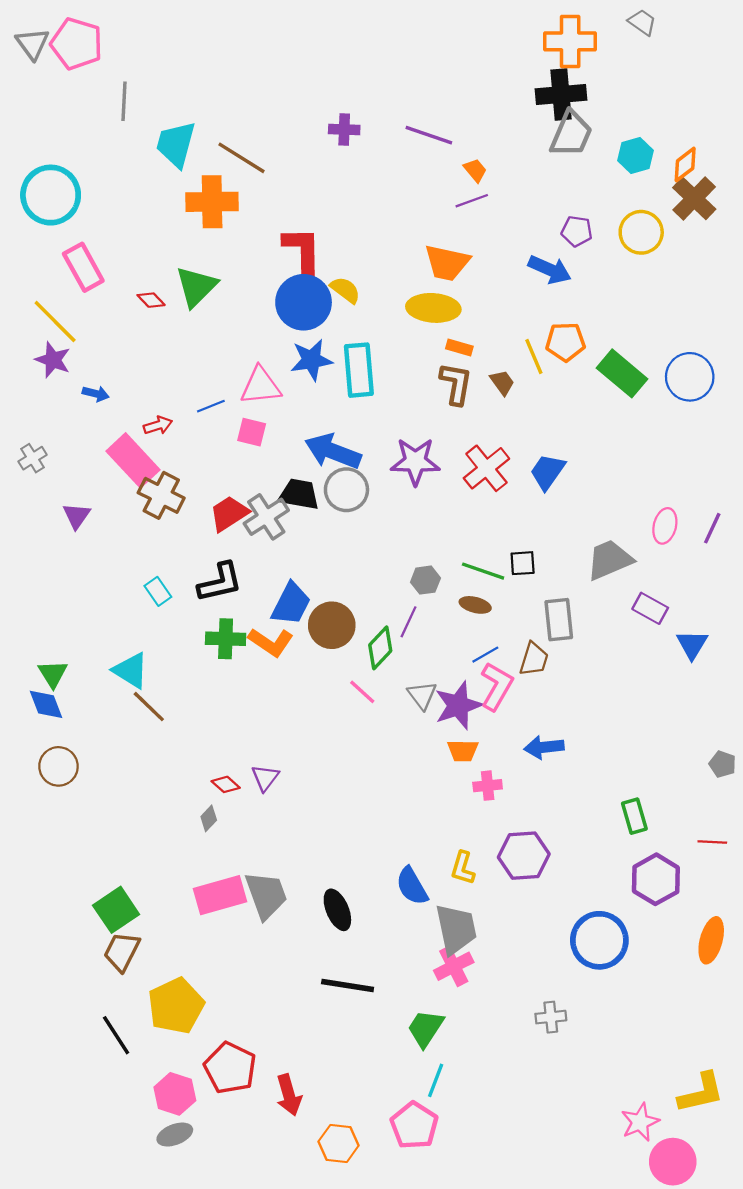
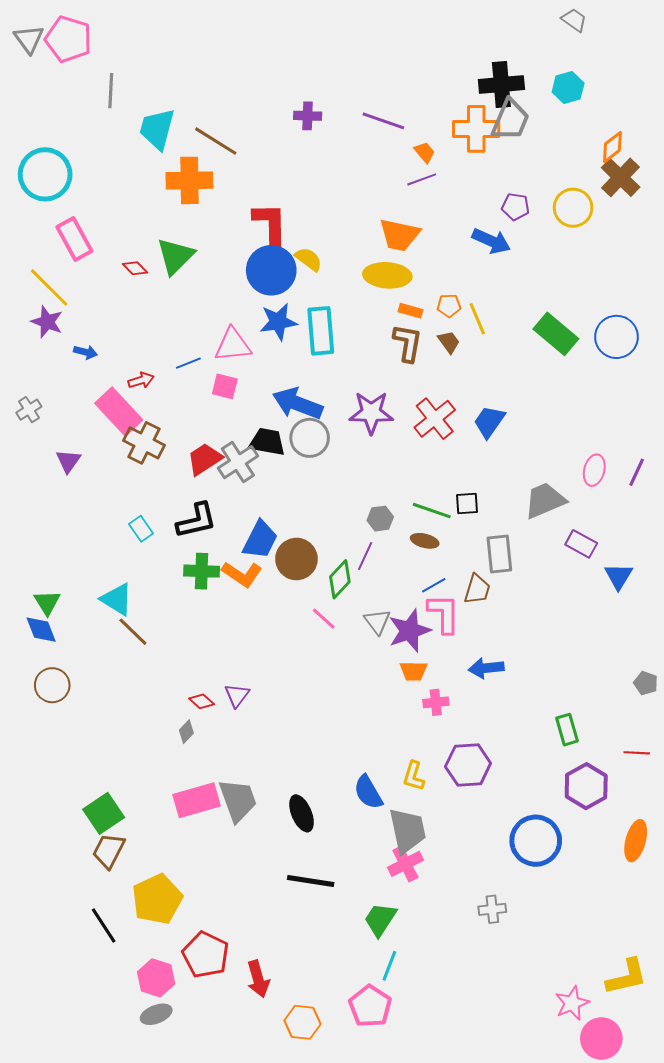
orange cross: (570, 41) -> (476, 129), moved
cyan hexagon: (636, 156) -> (568, 88), moved
orange pentagon: (565, 342) -> (449, 306), moved, size x0.7
pink L-shape: (497, 686) -> (444, 614), turned -30

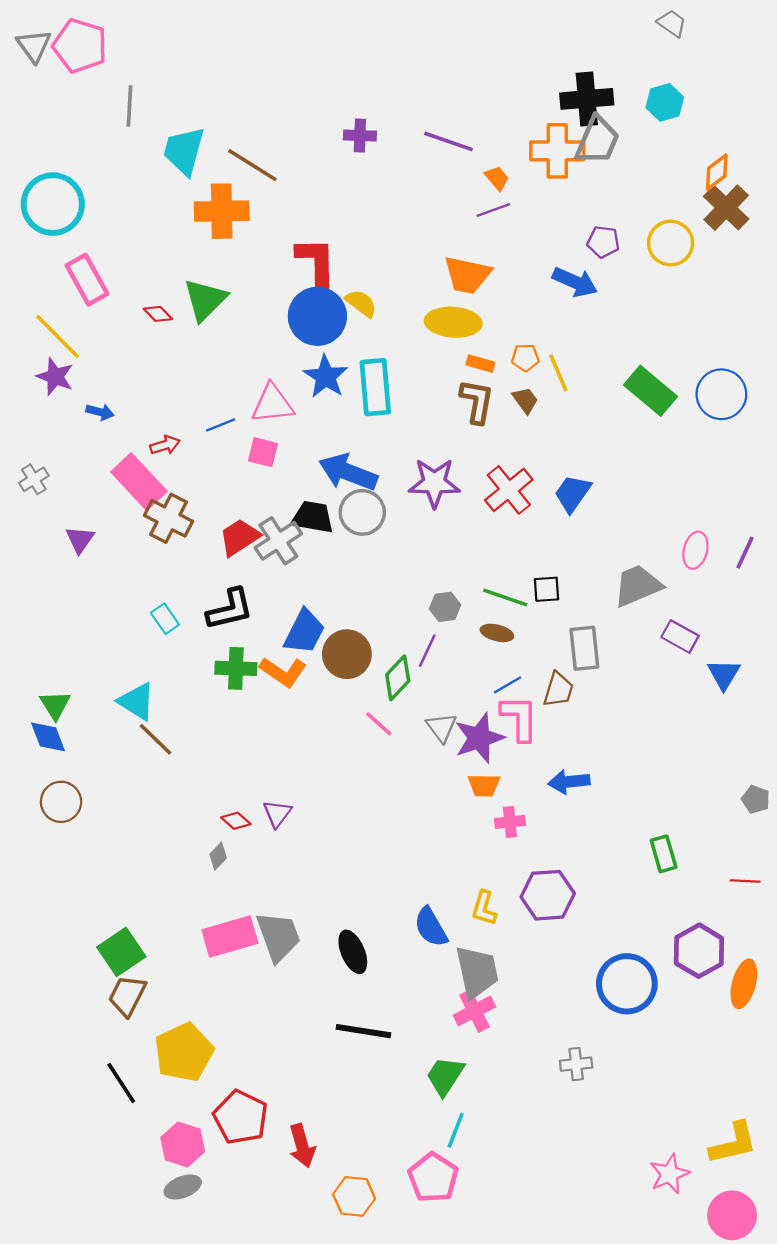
blue star: (278, 322) -> (326, 377), turned -30
purple hexagon: (586, 786) -> (699, 951), moved
pink circle: (601, 1039) -> (732, 1215), moved

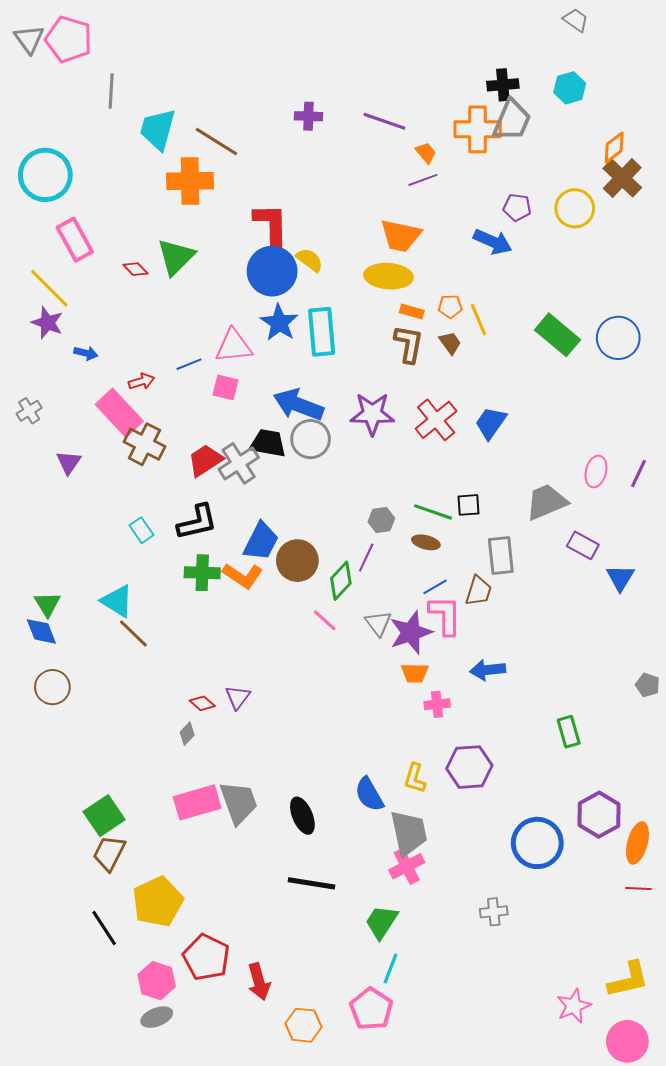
black cross: (587, 99) -> (503, 85), size x0.7
red line: (745, 881) -> (638, 889), moved

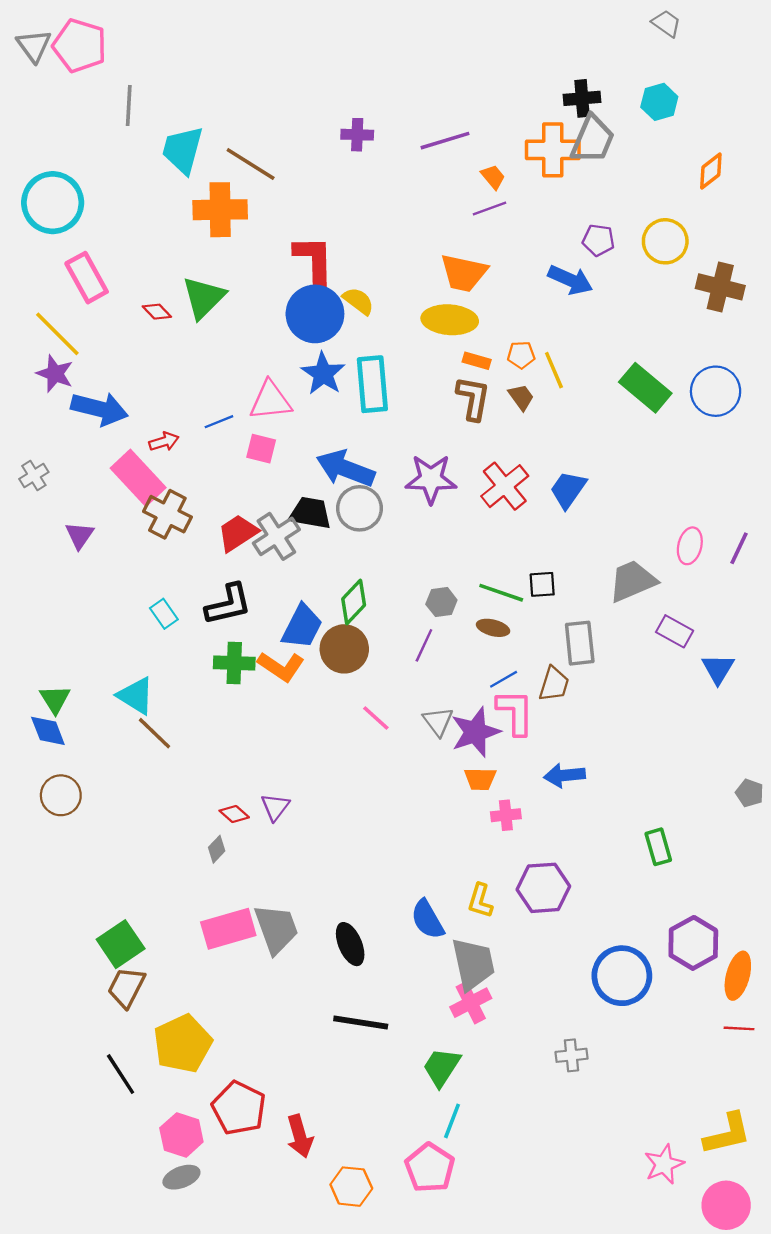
purple line: (384, 121) -> (445, 141), turned -36
brown cross: (622, 178) -> (720, 287), moved, turned -30
blue arrow: (86, 353) -> (99, 409), size x2.0
green diamond: (341, 581) -> (354, 602), moved

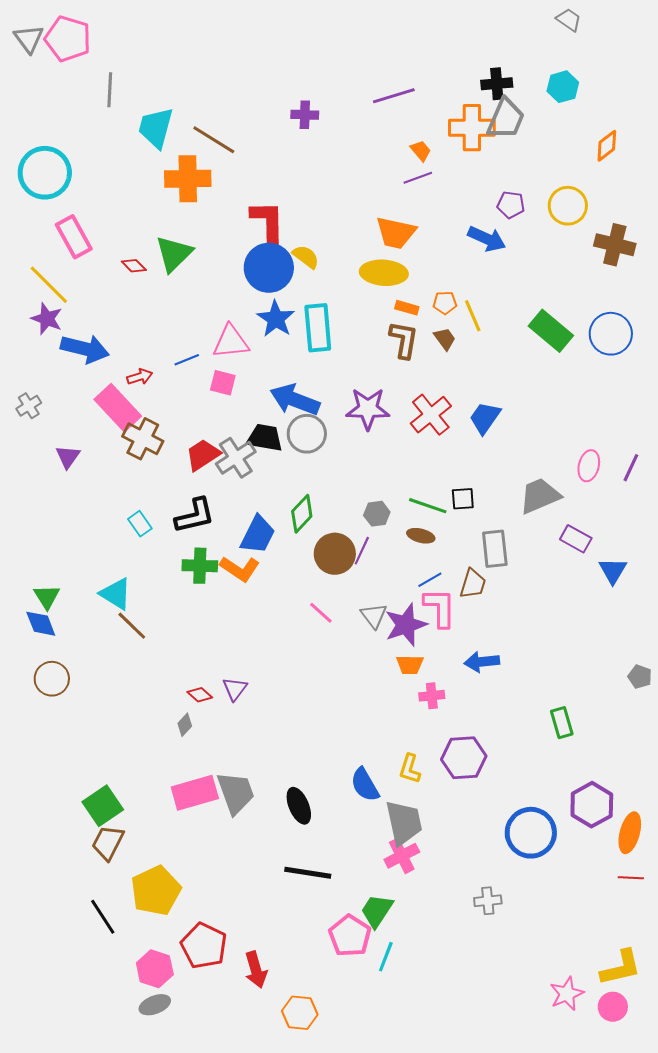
purple line: (445, 141) -> (394, 96), moved
brown circle: (344, 649) -> (335, 554), moved
pink pentagon: (430, 1168) -> (350, 936), moved
pink circle: (726, 1205) -> (613, 1007), moved, size x0.7

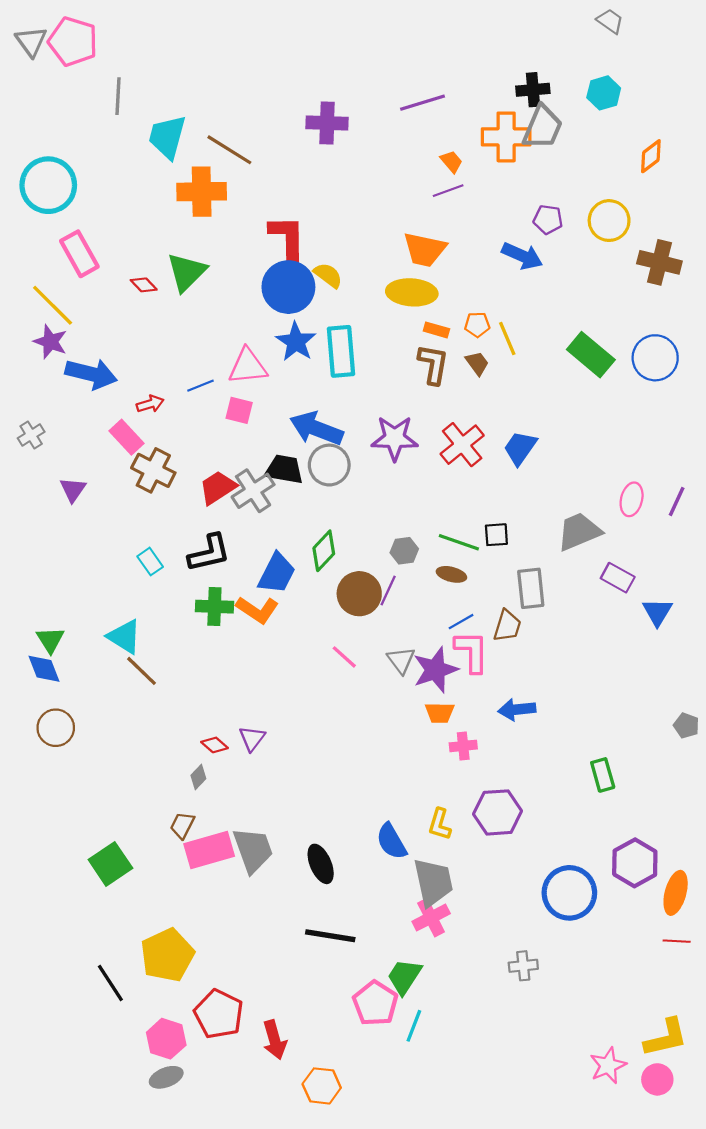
purple cross: (305, 115) -> (327, 123), size x1.4
pink rectangle: (118, 408) -> (127, 437), size x0.7
brown trapezoid: (108, 843) -> (182, 825), moved, size x0.7

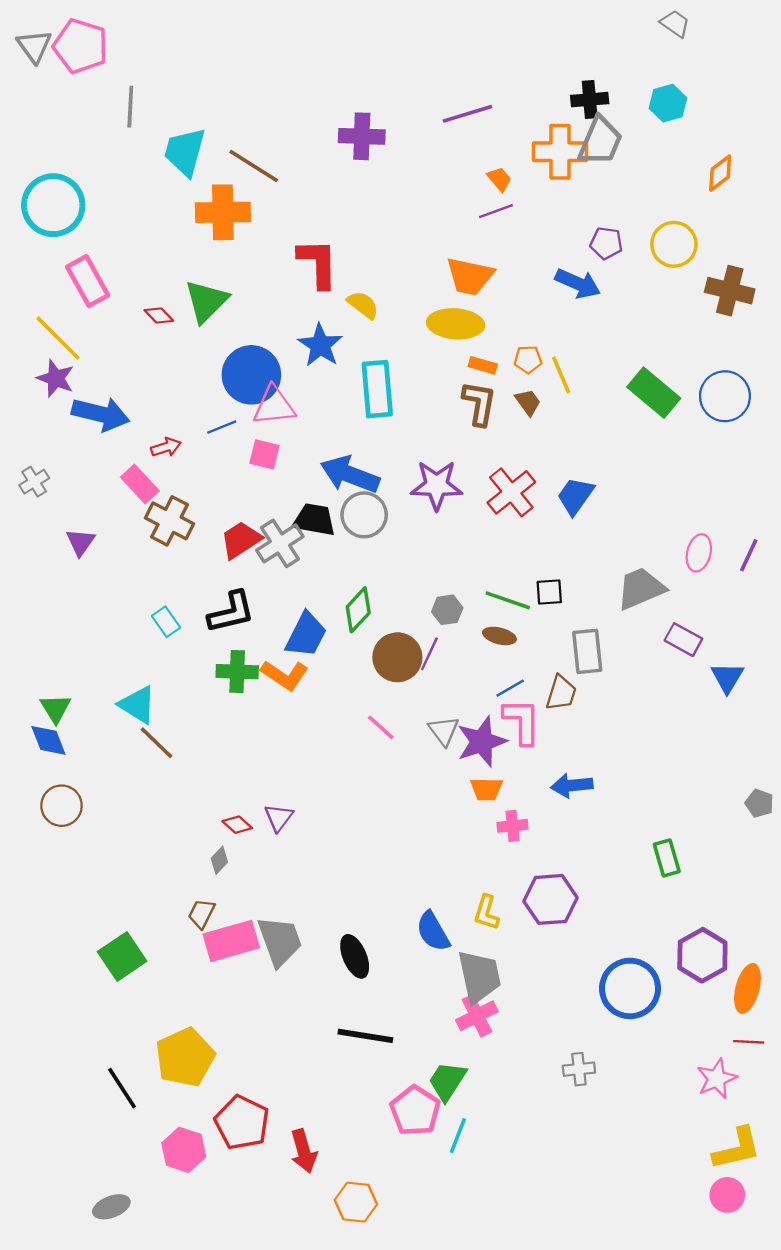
blue circle: (288, 287) -> (251, 375), moved
blue star: (296, 342) -> (320, 345), moved
pink star: (608, 1066) -> (717, 1079), moved
gray ellipse: (166, 1077) -> (111, 1207), moved

